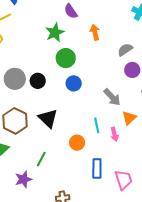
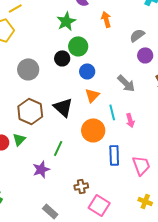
black circle: (38, 81) -> (62, 58), moved
orange triangle: (129, 118) -> (92, 95), moved
orange circle: (77, 143) -> (93, 130), size x1.5

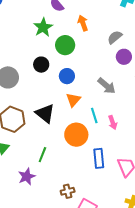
green circle: (78, 46) -> (65, 45), moved

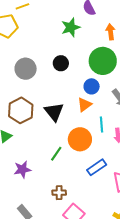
green circle: (65, 45) -> (103, 61), moved, size x1.4
blue circle: (67, 76) -> (92, 86), moved
green line: (42, 155) -> (56, 154), moved
blue rectangle: (99, 158) -> (97, 167), turned 48

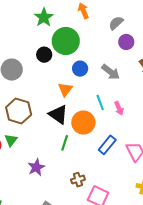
green circle: (103, 61) -> (66, 41), moved
orange triangle: (85, 105) -> (65, 89), moved
black triangle: (54, 112) -> (58, 114), moved

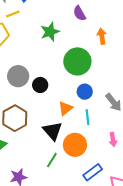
green star: (44, 17) -> (50, 32), moved
black circle: (44, 55) -> (40, 85), moved
cyan line: (100, 102) -> (88, 117), moved

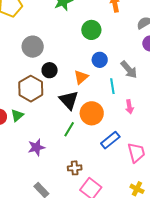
green circle: (77, 61) -> (91, 30), size x0.7
black circle: (40, 85) -> (50, 70), moved
cyan line: (88, 117) -> (112, 86), moved

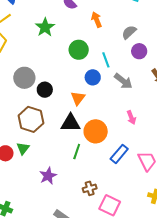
black circle: (50, 70) -> (45, 90), moved
cyan line: (112, 86) -> (106, 60), moved
black triangle: (69, 100) -> (71, 123), turned -35

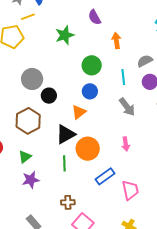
cyan line: (106, 60) -> (123, 77), moved
blue circle: (93, 77) -> (90, 91), moved
black triangle: (71, 123) -> (66, 134), turned -45
green triangle: (23, 148) -> (25, 157), moved
green line: (77, 152) -> (64, 163), turned -35

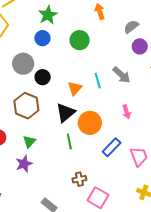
cyan line: (123, 77) -> (98, 81), moved
blue circle: (90, 91) -> (42, 38), moved
purple star: (31, 180) -> (24, 164), moved

